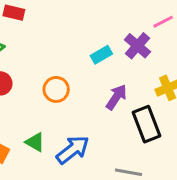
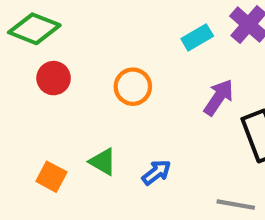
blue arrow: (73, 150) -> (156, 172), size x0.6

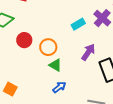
red circle: (54, 78) -> (24, 40), moved
green triangle: (103, 162) -> (55, 65), moved

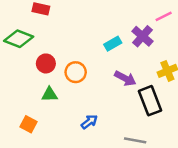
purple arrow: (88, 52) -> (125, 78), turned 84
green triangle: (55, 65) -> (50, 94), moved, turned -32

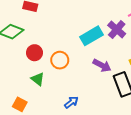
cyan rectangle: (113, 44) -> (91, 36), size x1.5
green triangle: (50, 94) -> (38, 79), turned 40

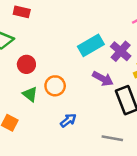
purple cross: (117, 30) -> (121, 51), moved
orange circle: (60, 60) -> (55, 86), moved

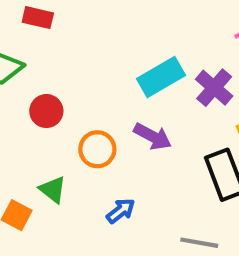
purple arrow: (103, 79) -> (153, 136), moved
green triangle: (30, 94) -> (53, 190), moved

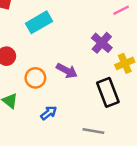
cyan rectangle: (161, 77) -> (39, 22), moved

